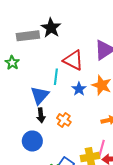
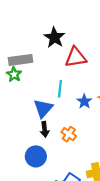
gray rectangle: (28, 36) -> (20, 60), moved
red triangle: (73, 60) -> (76, 57), moved, turned -35

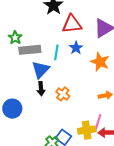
gray rectangle: (20, 60) -> (30, 50), moved
blue star: (84, 101) -> (76, 48), moved
blue circle: (36, 156) -> (12, 109), moved

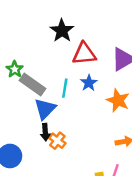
gray rectangle: (30, 50) -> (32, 84), turned 40
orange cross: (63, 94) -> (57, 141), moved

